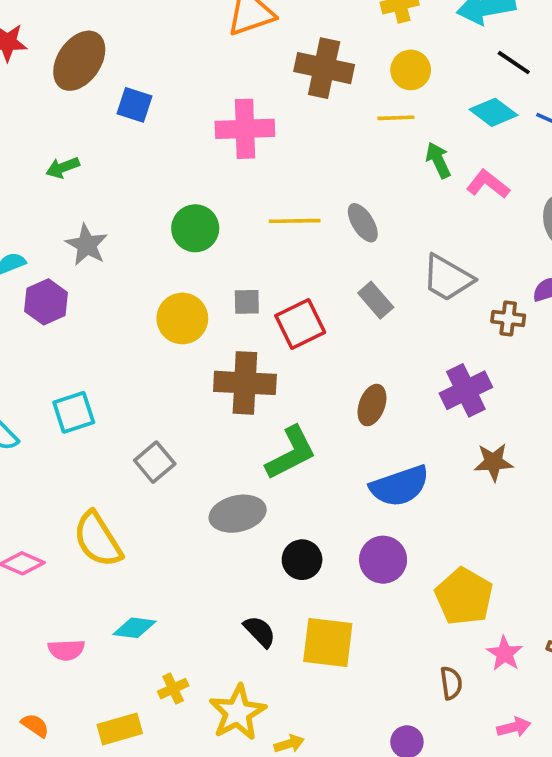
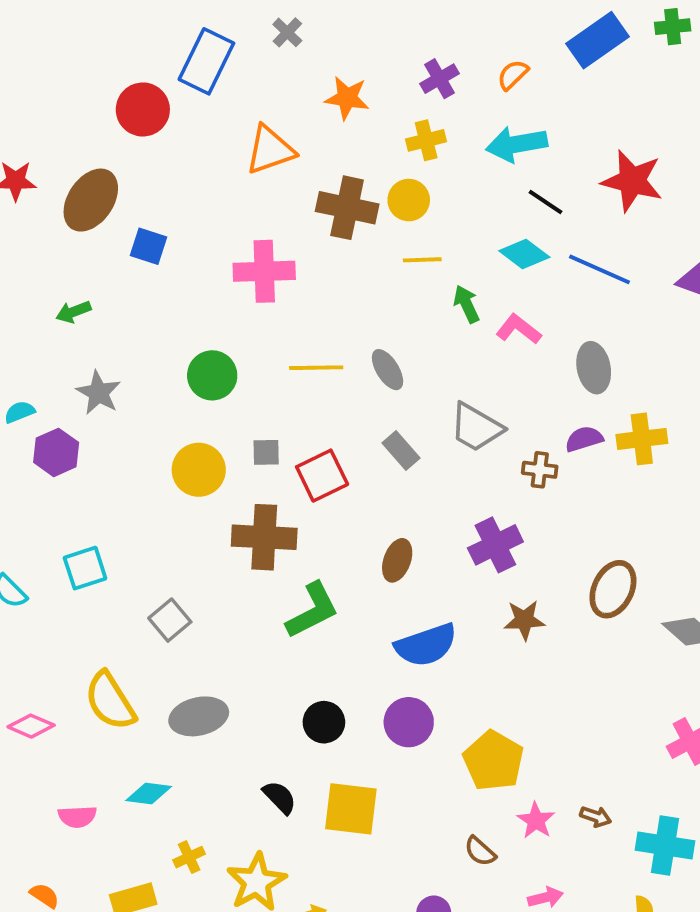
yellow circle: (411, 70) -> (409, 200), moved
gray ellipse: (238, 514) -> (199, 716), moved
brown semicircle: (451, 683) -> (480, 851), turned 140

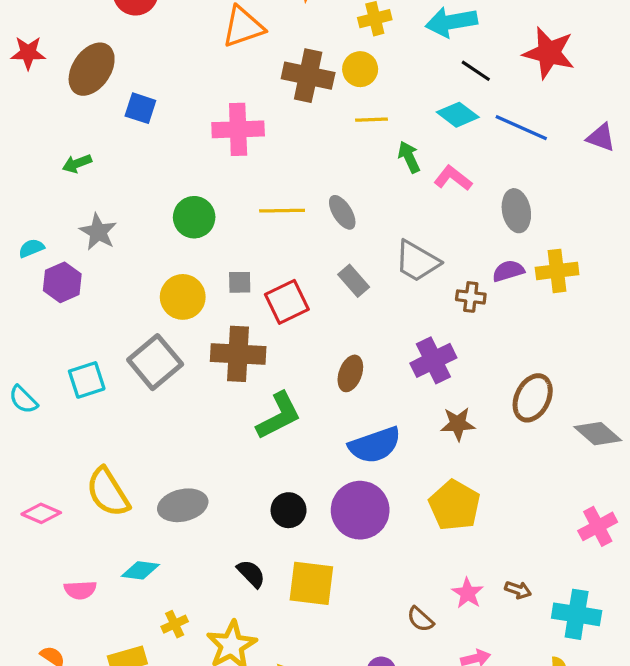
gray square: (170, 620) -> (155, 362), moved, size x1.5
purple circle: (409, 722) -> (360, 510), size x1.4
yellow pentagon: (493, 761) -> (455, 505), moved

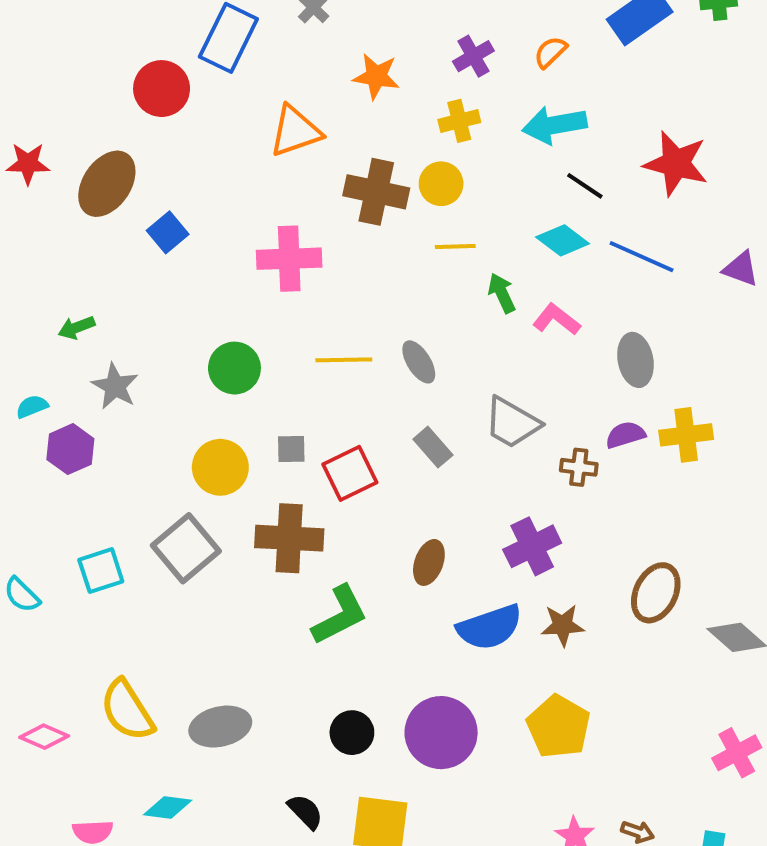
blue square: (140, 108) -> (168, 232), turned 32
green arrow: (77, 164) -> (77, 328), moved
blue semicircle: (375, 445) -> (490, 627), moved

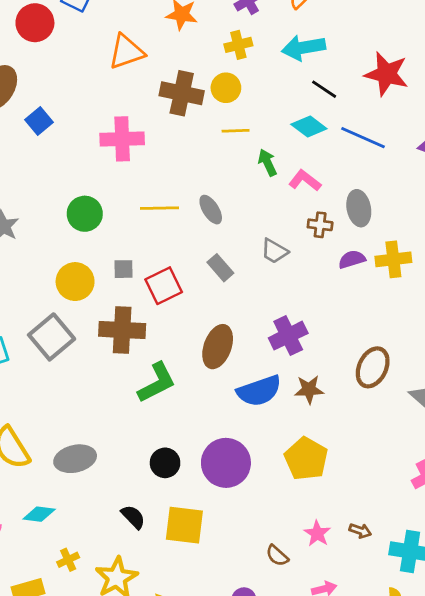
gray trapezoid: (512, 423) -> (274, 251), size x0.7
brown cross: (579, 467) -> (320, 225), moved
brown ellipse: (429, 562) -> (218, 347), size x1.4

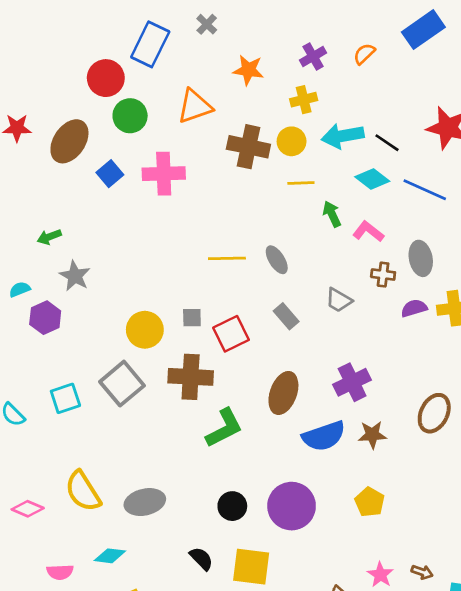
cyan arrow: (303, 48) -> (343, 136), moved
pink cross: (122, 139) -> (164, 174), moved
green circle: (85, 214) -> (130, 116), moved
yellow pentagon: (306, 459) -> (370, 502), size x0.7

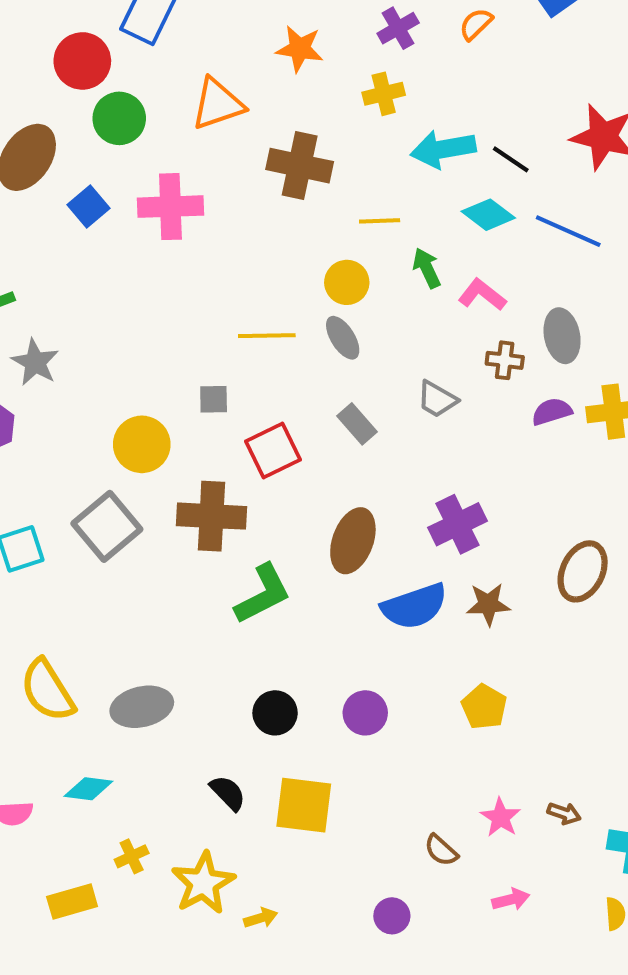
yellow circle: (292, 141) -> (347, 282), moved
gray square: (192, 318) -> (214, 399), moved
purple circle: (292, 506) -> (365, 713), size x0.6

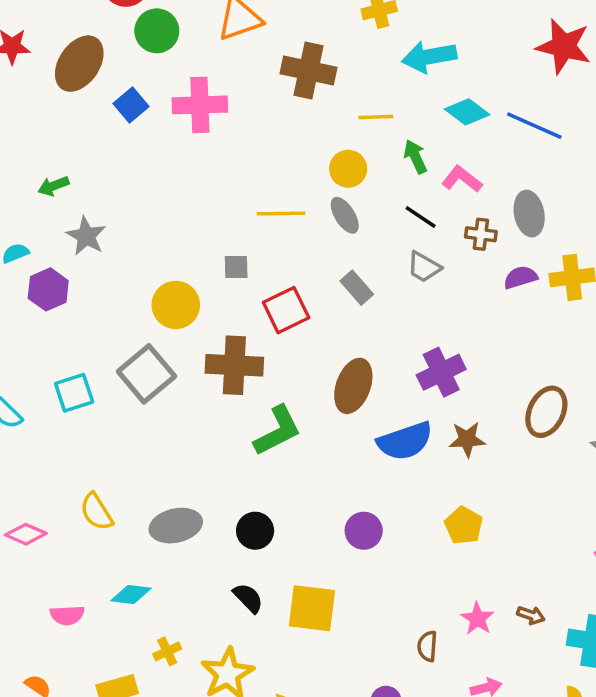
black line: (511, 159) -> (421, 217), moved
yellow semicircle: (47, 690) -> (96, 512), size x0.7
black circle: (275, 713) -> (255, 531), moved
brown semicircle: (441, 850) -> (427, 646), turned 52

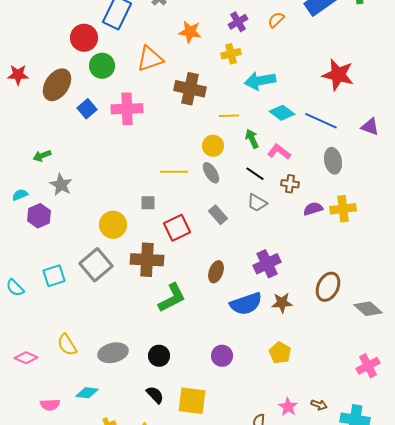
gray ellipse: (529, 214) -> (333, 161), moved
brown ellipse: (353, 386) -> (216, 272), size x0.7

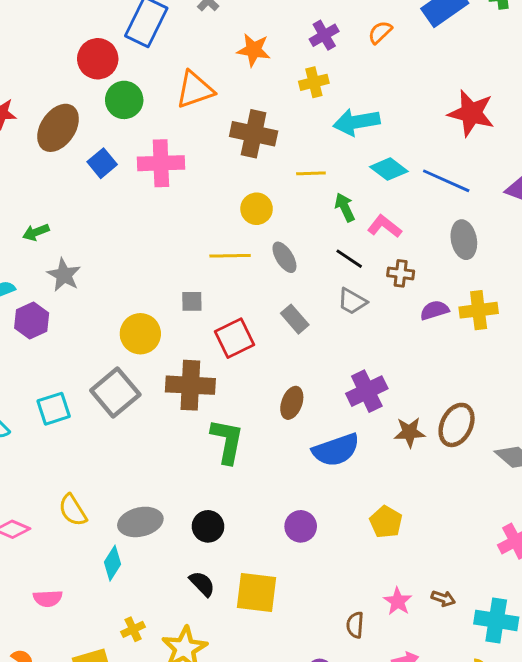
yellow circle: (213, 146) -> (257, 209), moved
green L-shape: (172, 298) -> (227, 441), turned -52
brown star: (282, 303) -> (409, 432), moved
cyan diamond: (87, 393) -> (112, 563), moved, turned -65

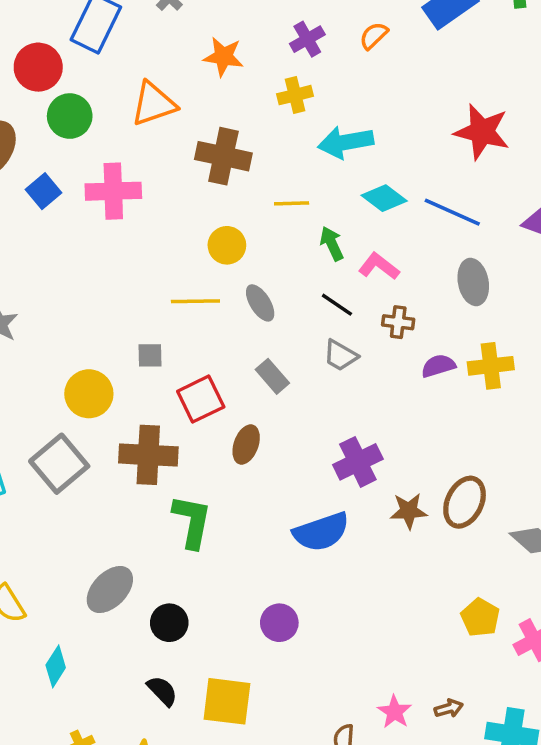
brown ellipse: (292, 403) -> (246, 444), moved
gray ellipse: (140, 522) -> (110, 590), moved, turned -33
yellow pentagon: (386, 522) -> (480, 617), moved
brown arrow: (443, 598) -> (449, 708), turned -35

